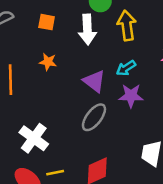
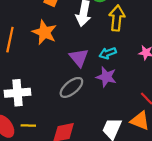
orange star: (48, 62) -> (44, 32), size x1.6
white cross: (34, 138) -> (18, 93), turned 35

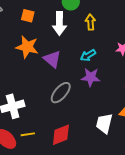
yellow arrow: (117, 18) -> (90, 22), size x0.7
purple triangle: (79, 58) -> (52, 59), moved

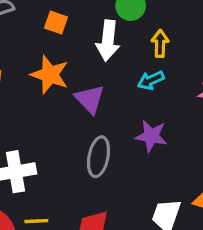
cyan arrow: (88, 55) -> (151, 80), moved
gray ellipse: (61, 93) -> (98, 157), turned -35

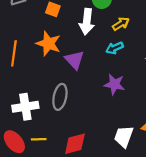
yellow arrow: (160, 43) -> (121, 24), turned 56
gray ellipse: (98, 157) -> (60, 97), moved

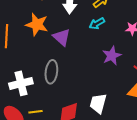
purple star: (114, 84) -> (112, 56), moved, turned -30
white trapezoid: (124, 137) -> (98, 103), moved

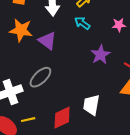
cyan arrow: (97, 23) -> (82, 23), turned 70
gray ellipse: (51, 72) -> (40, 77), turned 45

